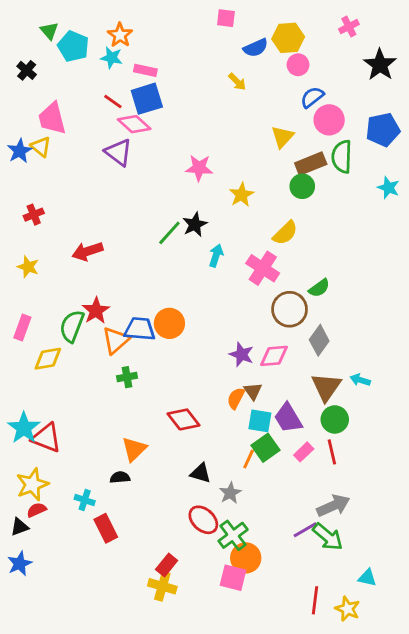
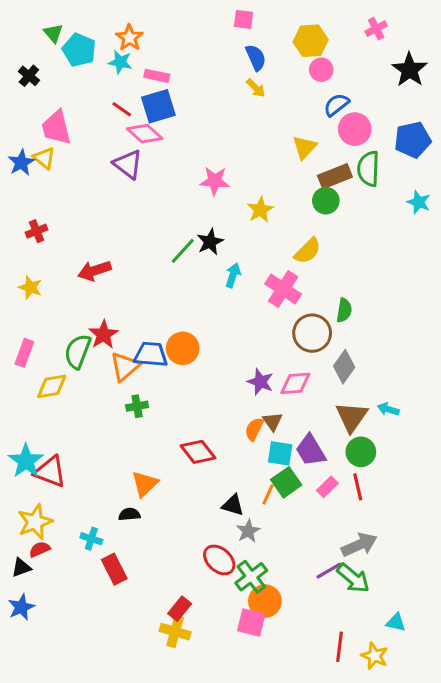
blue semicircle: (256, 48) -> (256, 58), moved, turned -90
green semicircle: (319, 288) -> (344, 310), turned -45
black triangle: (201, 473) -> (233, 505), moved

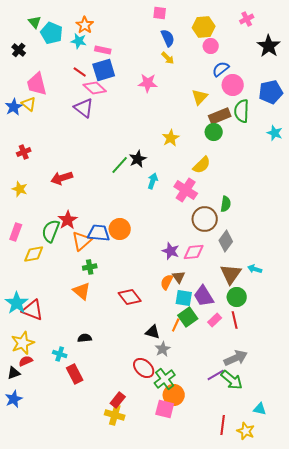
pink star: (215, 181) -> (148, 83), moved
orange triangle: (145, 484) -> (82, 291), moved, turned -36

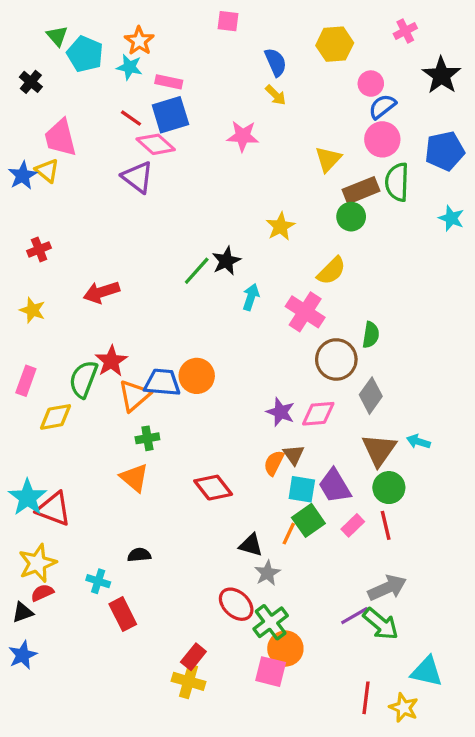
pink square: (160, 13) -> (228, 21), moved
pink circle: (211, 46) -> (371, 84), moved
blue semicircle: (221, 69) -> (382, 107), moved
cyan triangle: (260, 409) -> (427, 672), size x1.5

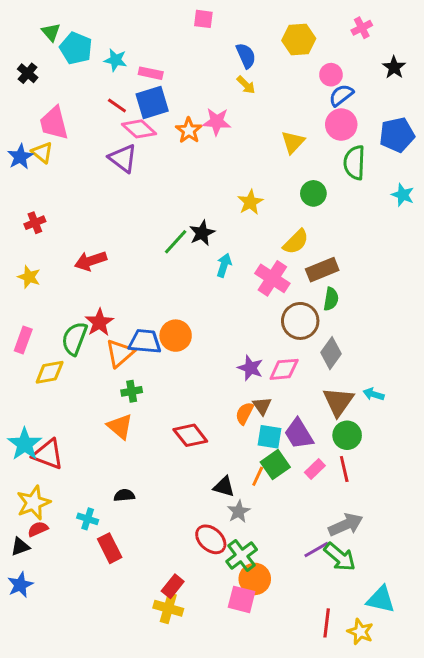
orange star: (139, 41) -> (189, 130), moved
black star: (441, 75) -> (394, 67), size x0.7
brown rectangle: (361, 190) -> (322, 270), moved

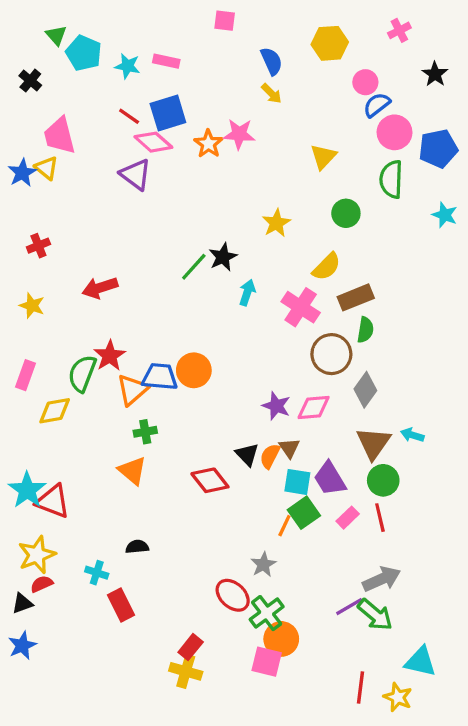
pink rectangle: (151, 73) -> (166, 61), moved
pink circle: (341, 125) -> (395, 132), moved
black triangle: (224, 487) -> (247, 454), moved, turned 30

